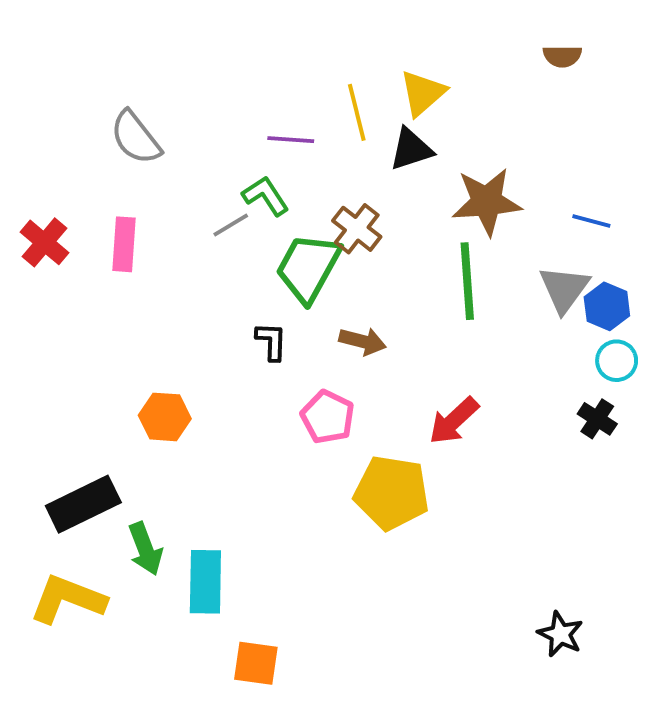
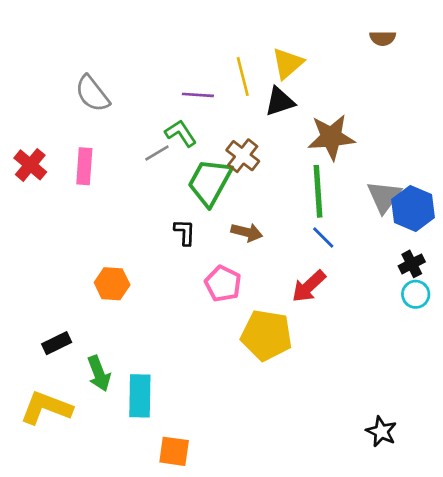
blue line: (591, 221) -> (323, 238), moved, turned 30
blue hexagon: (607, 306) -> (413, 208), size x1.4
cyan circle: (617, 361) -> (416, 294), moved
black cross: (597, 419) -> (412, 264), moved, turned 30
black rectangle: (83, 504) -> (57, 343), size x0.6

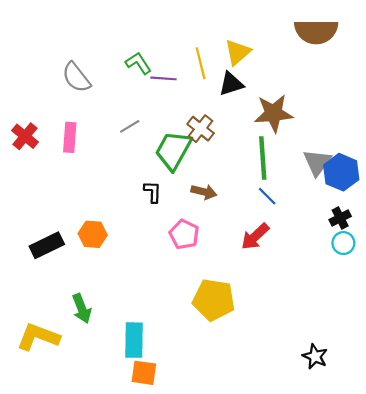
brown semicircle: (383, 38) -> (316, 32), size x2.0
green L-shape: (181, 133) -> (138, 63), moved
yellow pentagon: (267, 335) -> (214, 300), moved
black rectangle: (57, 343) -> (47, 245), moved, size x1.4
cyan rectangle: (140, 396) -> (134, 340), moved

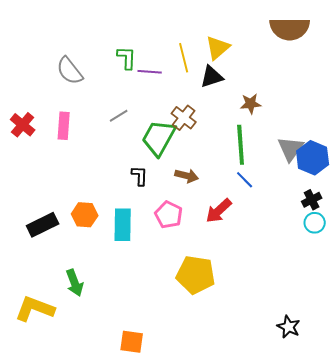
green L-shape: (138, 63) -> (127, 58), turned 35
brown star: (274, 113) -> (251, 104), size x0.6
red arrow: (255, 237) -> (219, 211), moved
cyan rectangle: (134, 340) -> (123, 225), moved

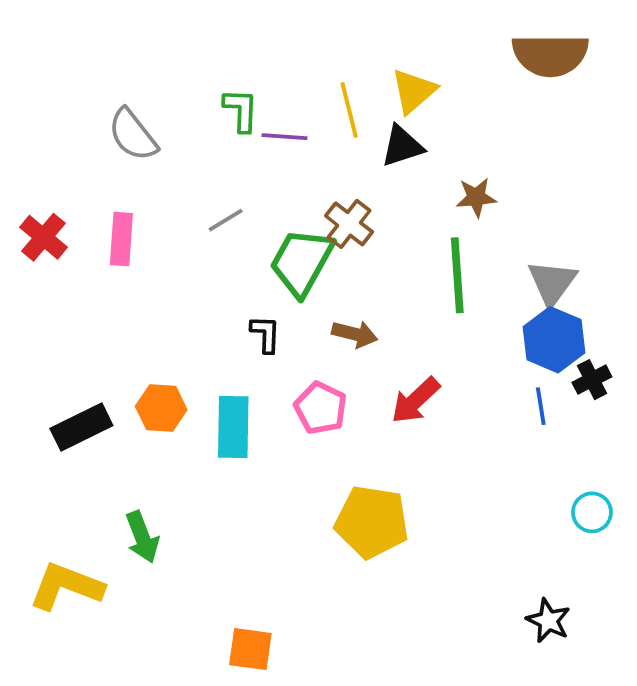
blue hexagon: (313, 158) -> (554, 340), moved
blue line: (245, 180) -> (541, 406), moved, turned 36
cyan circle: (315, 223) -> (592, 512), moved

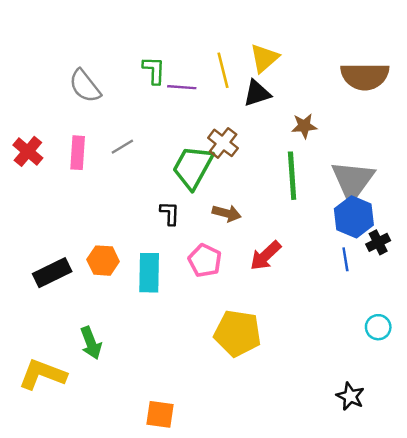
brown semicircle: (550, 55) -> (365, 76), moved
gray line: (226, 220) -> (122, 147), moved
gray triangle: (552, 283) -> (353, 181), size x1.4

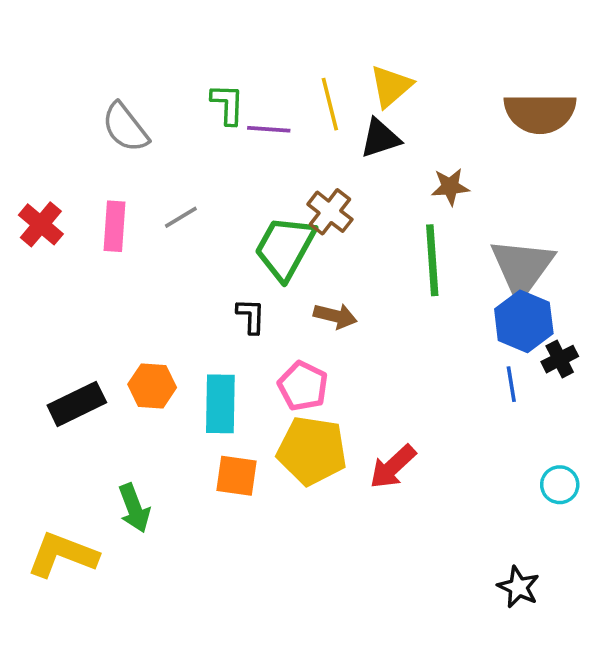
red arrow: (265, 256) -> (393, 467), moved
yellow pentagon: (238, 333) -> (312, 451), moved
orange square: (160, 414) -> (237, 476), moved

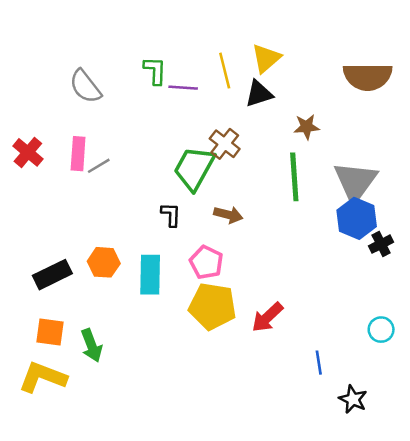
gray line: (181, 217) -> (99, 166), moved
blue line: (511, 384) -> (319, 363), moved
orange square: (237, 476) -> (50, 332), moved

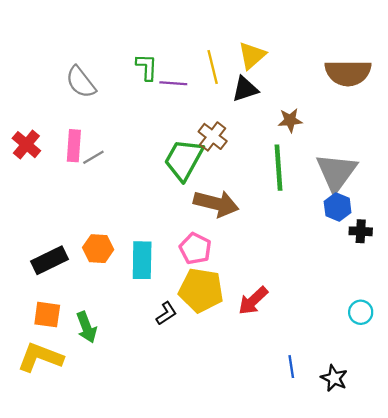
black L-shape: (171, 215) -> (166, 313), moved, turned 55
brown arrow: (228, 215) -> (216, 204), size x1.6
blue hexagon: (357, 218) -> (338, 207), size x0.7
black cross: (381, 244) -> (361, 231), turned 30
blue line: (319, 363) -> (291, 367), moved

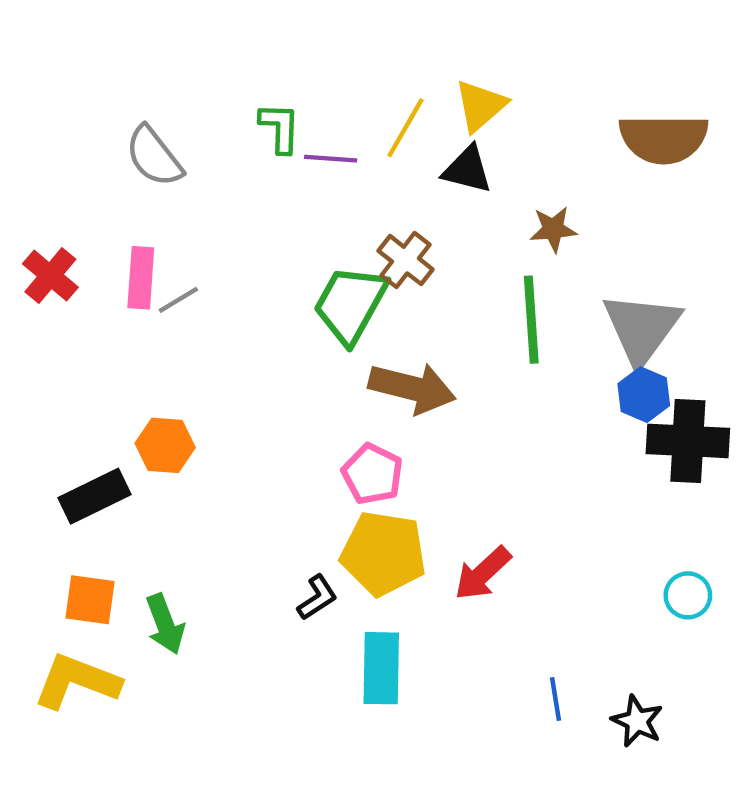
yellow line: (213, 67) -> (406, 128), turned 44
black triangle: (245, 89) -> (467, 170), turned 32
black cross: (361, 231) -> (688, 441), size x1.8
orange hexagon: (98, 249) -> (165, 445), moved
cyan rectangle: (142, 260) -> (381, 668), moved

